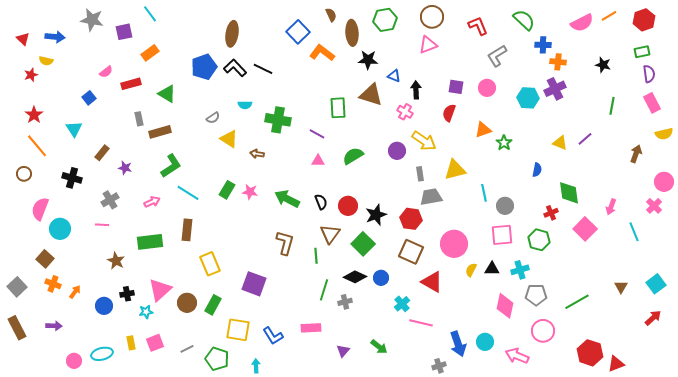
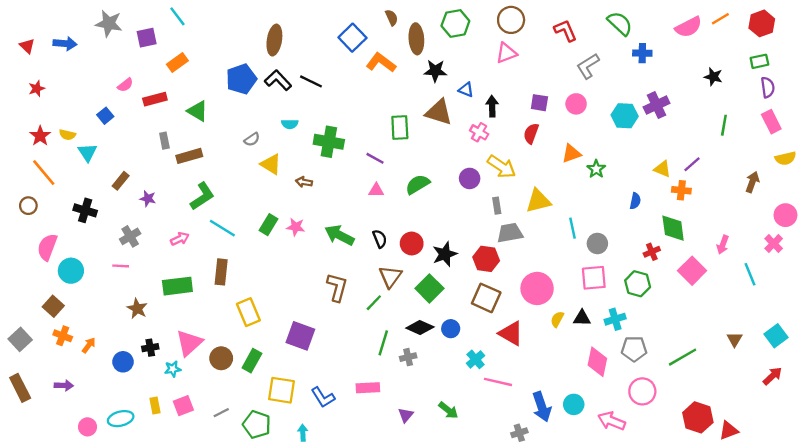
yellow semicircle: (46, 61) -> (67, 135), moved
orange cross: (558, 62) -> (681, 190), moved
green line: (316, 256) -> (374, 303), turned 49

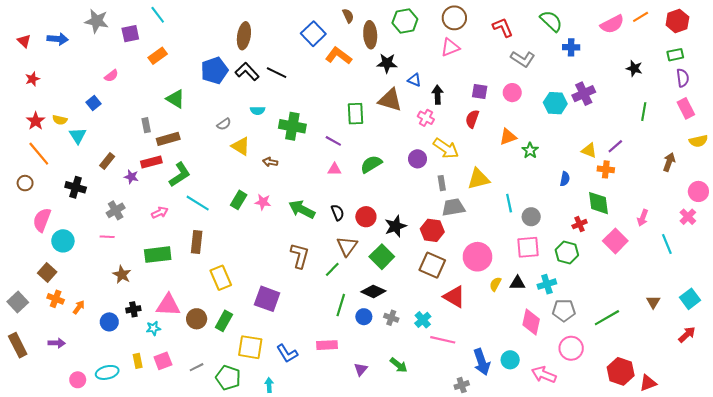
gray L-shape: (588, 66) -> (523, 59), turned -115
red rectangle: (155, 99) -> (151, 162), moved
blue circle: (451, 329) -> (364, 317), moved
pink triangle: (189, 343) -> (168, 305), turned 45
gray cross: (408, 357) -> (391, 318), moved, turned 32

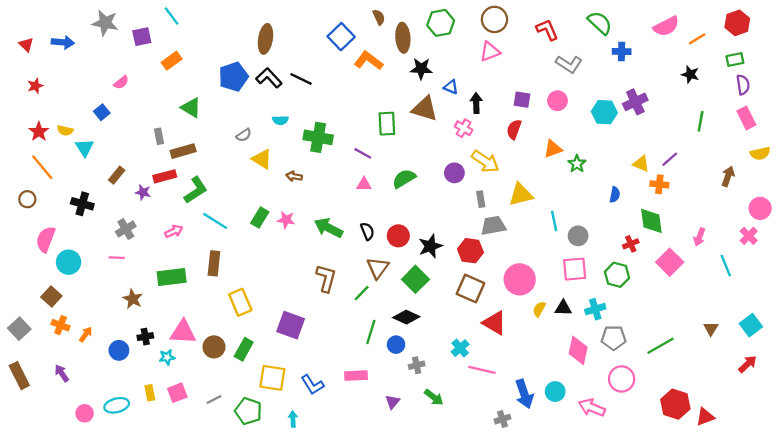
orange line: (641, 17) -> (697, 39), moved
gray cross: (391, 318) -> (417, 365), moved, turned -32
purple arrow: (57, 343) -> (62, 373), turned -126

